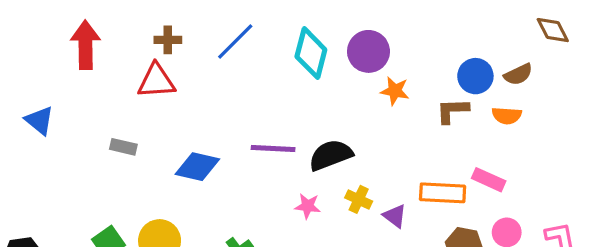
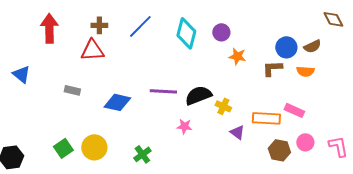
purple circle: (368, 51) -> (221, 32), size x0.7
yellow cross: (359, 199) -> (223, 106), moved

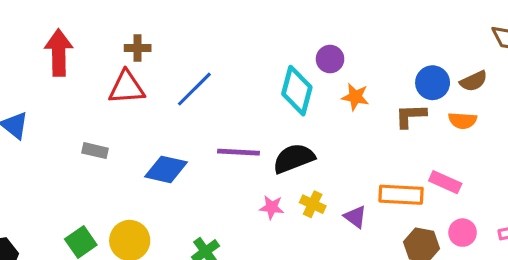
blue line: (140, 26) -> (194, 89), moved
cyan diamond: (186, 33) -> (297, 91), moved
yellow cross: (223, 106) -> (313, 204), moved

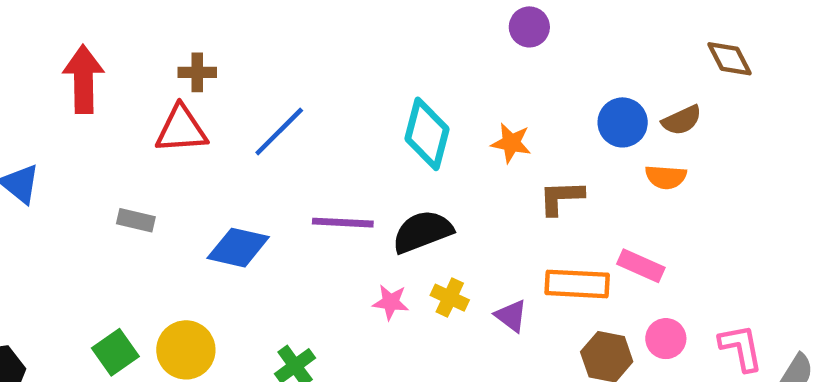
purple circle: (330, 59) -> (529, 27), moved
brown L-shape: (410, 116) -> (561, 198), moved

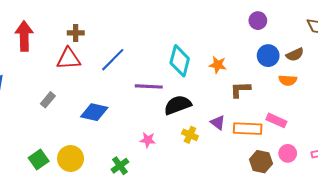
purple circle: (529, 27) -> (258, 21), moved
gray rectangle: (136, 220) -> (48, 100), turned -63
purple line: (343, 223) -> (149, 86), moved
pink star: (391, 302) -> (148, 140), moved
purple triangle: (511, 316) -> (218, 122), moved

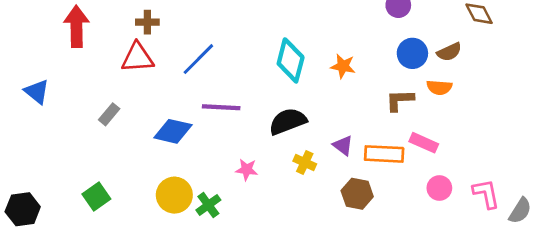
purple line: (149, 86) -> (221, 107), moved
brown L-shape: (240, 90) -> (400, 100), moved
yellow circle: (71, 159) -> (174, 195), moved
brown hexagon: (261, 162) -> (357, 194), moved

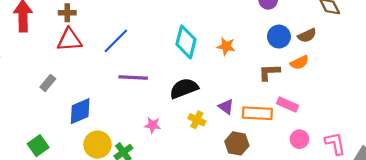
brown cross: (147, 22) -> (67, 13), moved
orange semicircle: (439, 87) -> (299, 62), turned -30
blue diamond: (173, 131) -> (80, 111), moved, turned -36

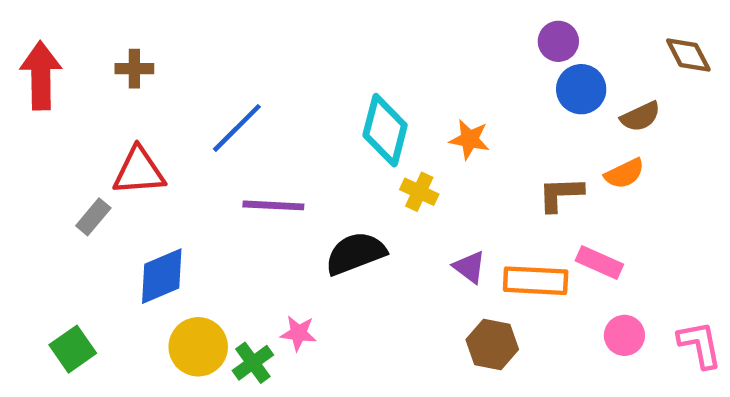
blue circle: (279, 37) -> (581, 89), moved
red triangle: (69, 40) -> (139, 171), moved
black semicircle: (184, 88) -> (355, 253), moved
yellow cross: (197, 120) -> (419, 192), moved
pink star: (153, 125) -> (298, 333), moved

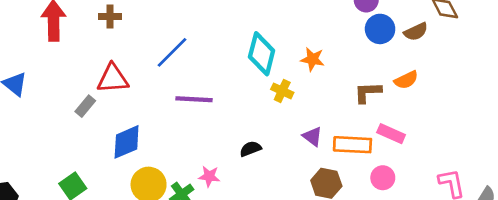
brown semicircle: (640, 117) -> (416, 32), moved
black semicircle: (355, 253) -> (251, 149), moved, size x0.6
pink circle: (624, 335) -> (383, 178), moved

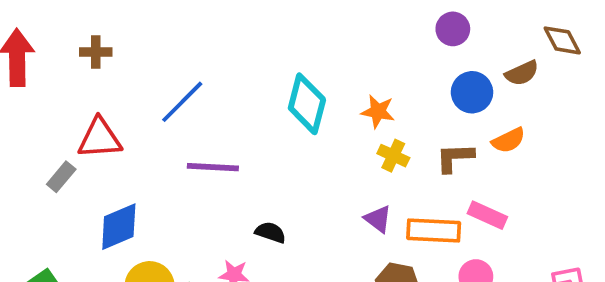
blue circle: (380, 29) -> (472, 92), moved
yellow cross: (282, 91) -> (393, 156), moved
black semicircle: (251, 149) -> (270, 232), moved, turned 40

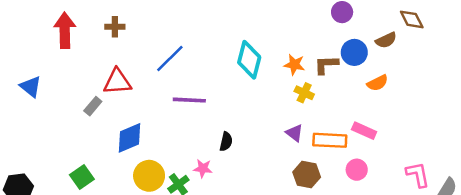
brown L-shape: (455, 158) -> (326, 65), moved
black semicircle: (270, 232) -> (226, 142), turned 84

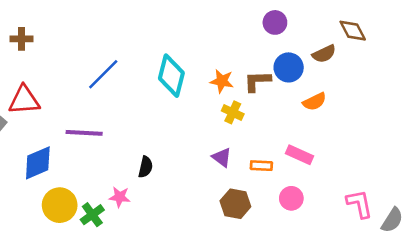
blue line: (170, 59) -> (103, 74), moved
purple line: (189, 100) -> (84, 133), moved
orange rectangle: (330, 140) -> (261, 166), size x0.6

